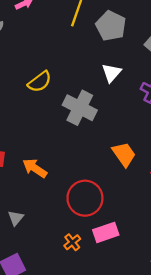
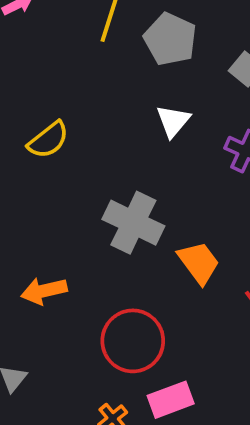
gray cross: (80, 108) -> (133, 223), moved
orange arrow: (35, 168) -> (44, 291), turned -45

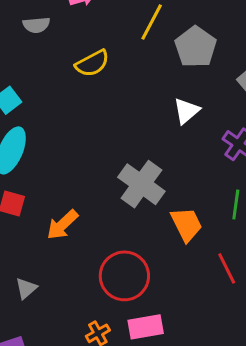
yellow semicircle: (48, 140) -> (92, 63), moved
orange arrow: (44, 291) -> (62, 225), turned -40

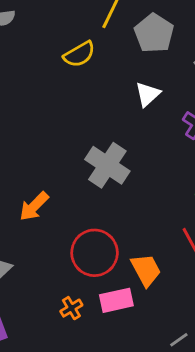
yellow semicircle: (92, 63) -> (79, 54), moved
orange trapezoid: (187, 224) -> (146, 270), moved

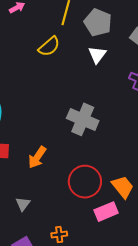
white triangle: (148, 94) -> (97, 55), moved
orange cross: (71, 308) -> (59, 234), moved, turned 35

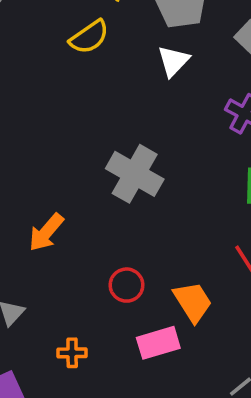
red circle: (85, 182) -> (126, 285), size x0.6
orange cross: (59, 234) -> (72, 353), moved

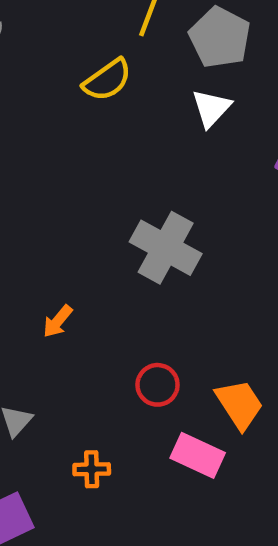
orange arrow: (46, 232) -> (58, 321), size x0.7
pink rectangle: (158, 343) -> (198, 455), turned 42

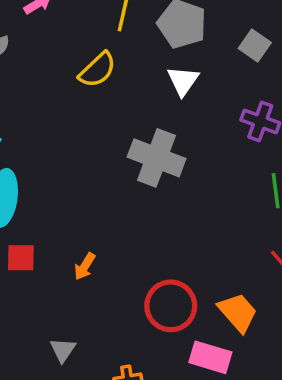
gray cross: (166, 248) -> (157, 158), moved
red circle: (158, 385) -> (171, 306), size x1.5

